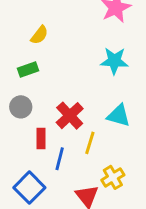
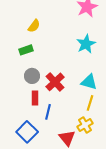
cyan star: (114, 61) -> (86, 44), turned -30
gray circle: (21, 107) -> (32, 76), moved
yellow line: (90, 143) -> (90, 103), moved

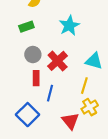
cyan star: (86, 44) -> (69, 26), moved
yellow line: (90, 103) -> (84, 86), moved

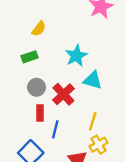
cyan triangle: (94, 61) -> (93, 80), moved

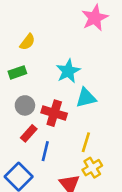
cyan triangle: (93, 80) -> (86, 98), turned -30
red cross: (63, 94) -> (54, 113), turned -30
red rectangle: (40, 113) -> (29, 133), turned 42

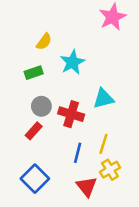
cyan star: (68, 71) -> (72, 62), moved
red rectangle: (29, 133) -> (34, 131), moved
blue line: (45, 151) -> (78, 153), moved

